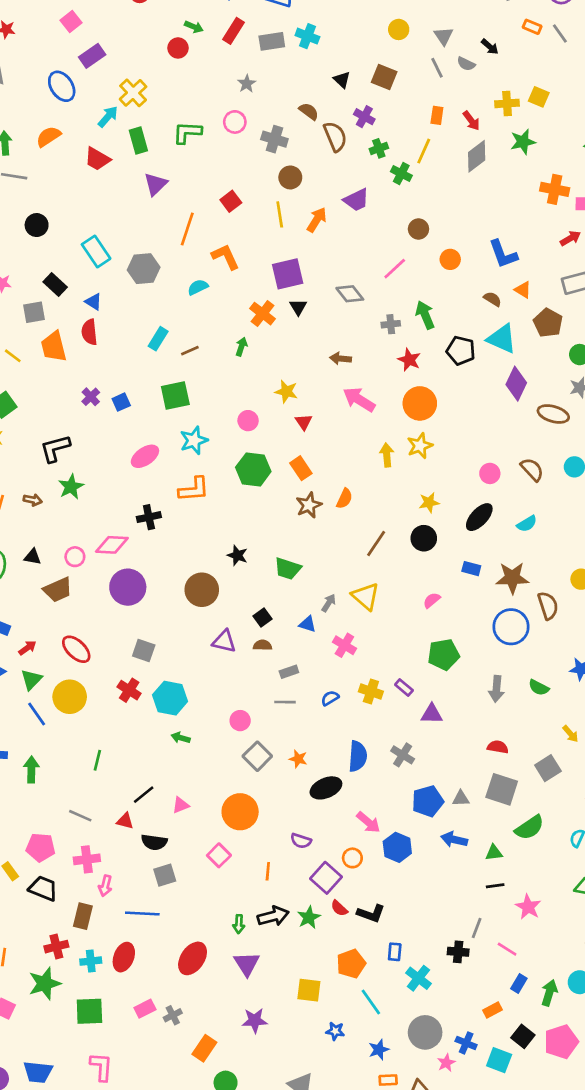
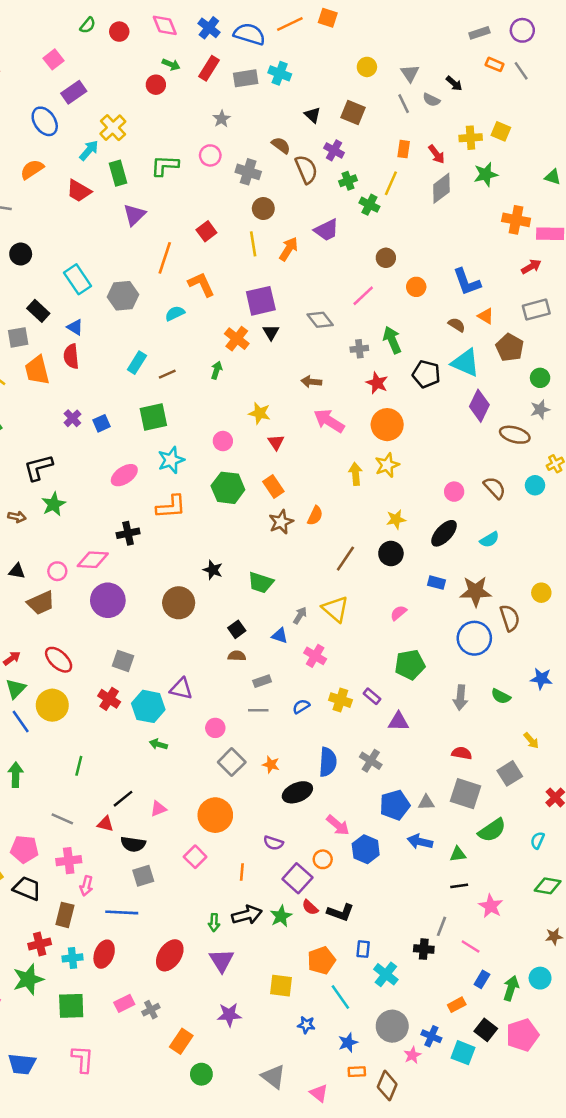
purple triangle: (224, 641) -> (181, 689), moved

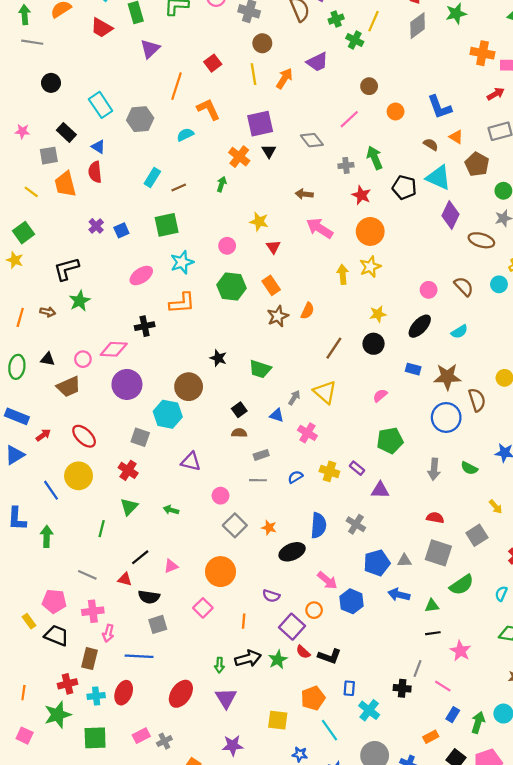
green triangle: (16, 689) -> (129, 507), moved
cyan hexagon: (148, 706) -> (168, 414), moved

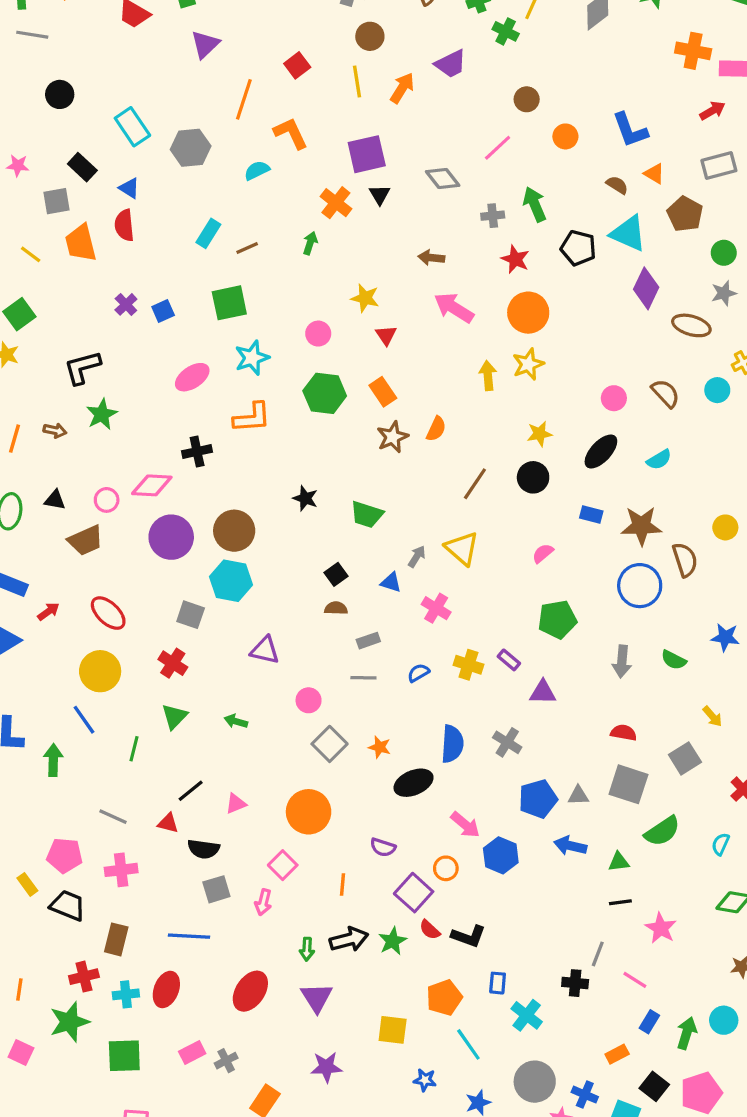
brown circle: (189, 387) -> (234, 531), moved
blue line: (51, 490) -> (84, 720), moved
pink arrow: (108, 633) -> (263, 902), moved

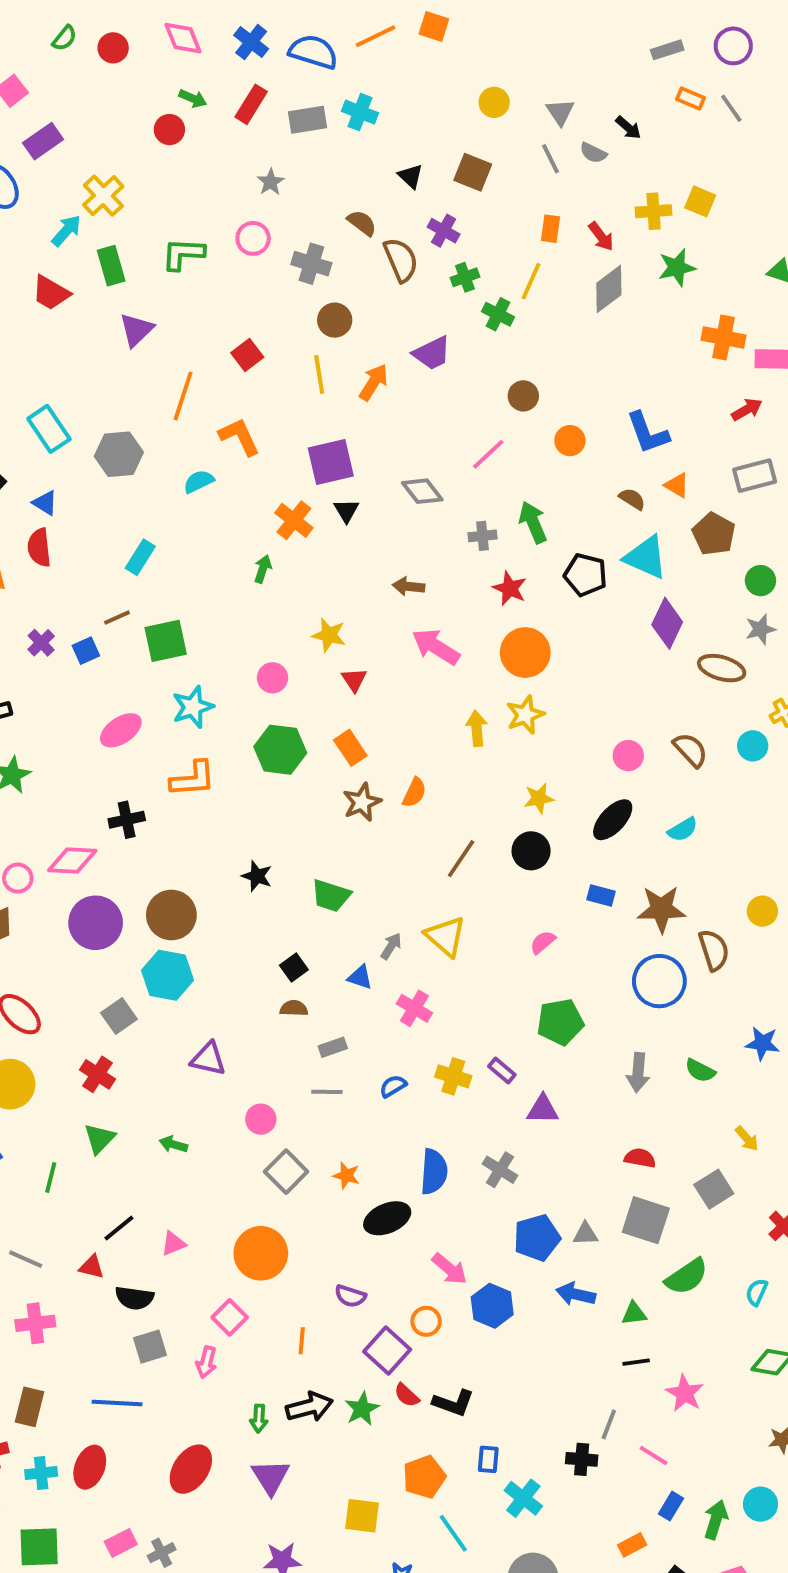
brown line: (247, 248) -> (117, 618), moved
gray square: (191, 615) -> (119, 1016), turned 36

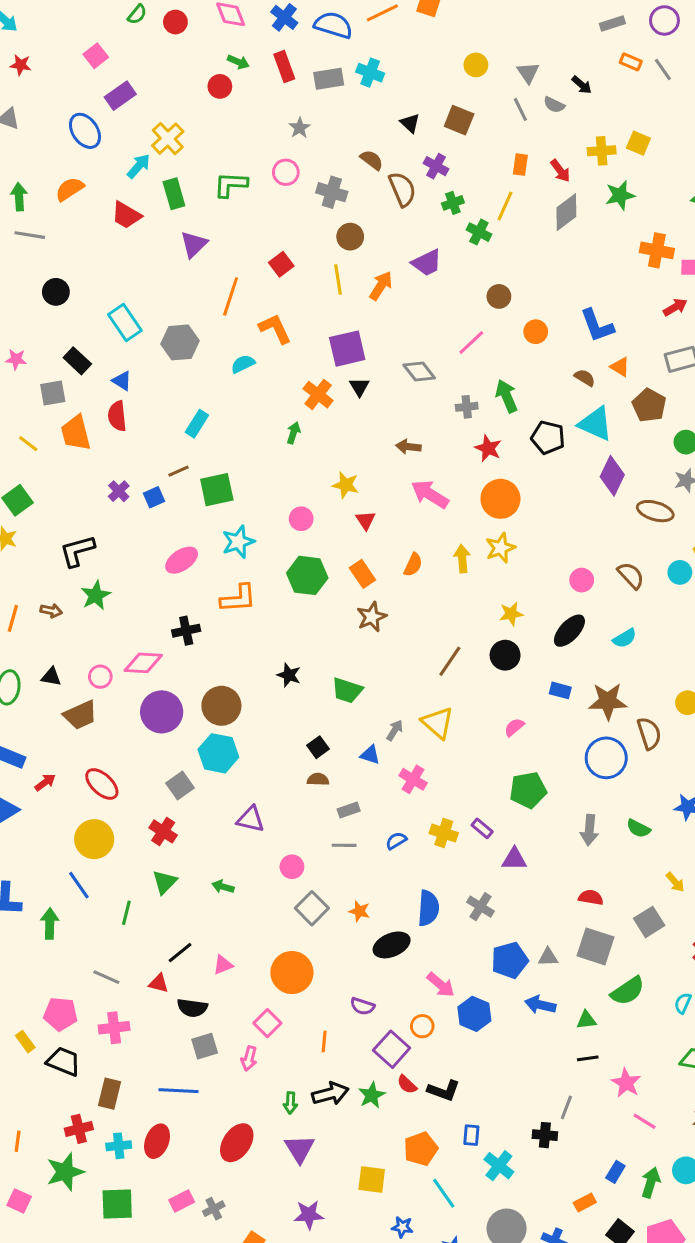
red rectangle: (251, 104) -> (284, 66), turned -52
orange semicircle: (414, 793) -> (413, 565), moved
pink line: (654, 1455) -> (645, 1121), moved

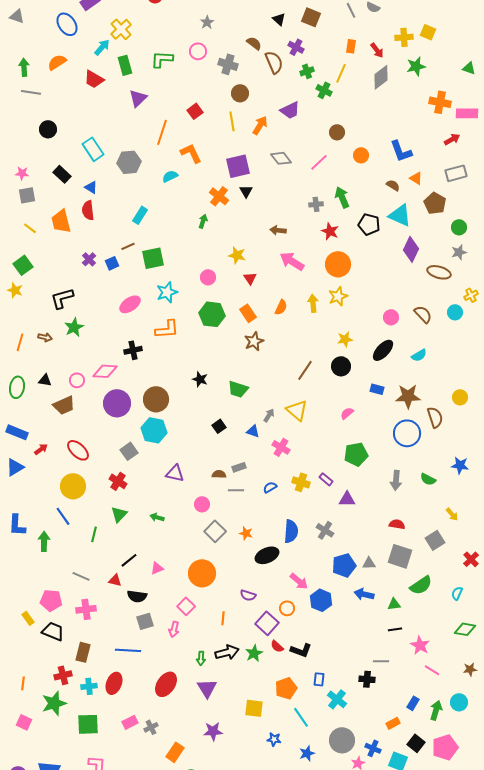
gray diamond: (419, 372) -> (281, 158), moved
gray square: (53, 393) -> (27, 195), moved
brown semicircle: (318, 779) -> (219, 474), moved
gray line: (566, 1107) -> (381, 661), turned 70

